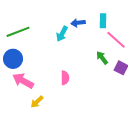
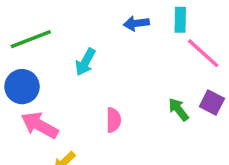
cyan arrow: (62, 34) -> (85, 62), moved
green arrow: (102, 58) -> (178, 109), moved

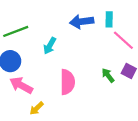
blue arrow: (136, 23) -> (82, 22), size x1.5
pink semicircle: (113, 120) -> (67, 82), size x1.6

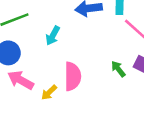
yellow arrow: (37, 108) -> (49, 92), moved

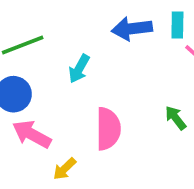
yellow arrow: (49, 92) -> (64, 169), moved

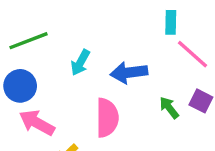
blue arrow: (132, 29) -> (129, 73), moved

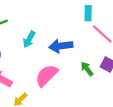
pink semicircle: (107, 118) -> (47, 75), turned -135

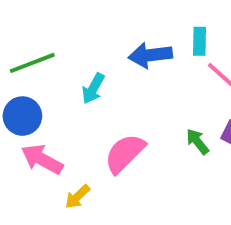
blue arrow: (61, 46) -> (150, 55), moved

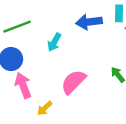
pink arrow: (42, 159) -> (23, 85), turned 40

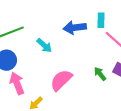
cyan arrow: (54, 42) -> (44, 45), turned -77

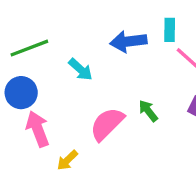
green arrow: (100, 74) -> (148, 111), moved

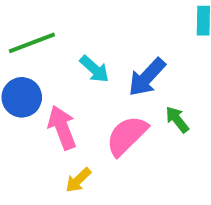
blue arrow: (128, 41) -> (147, 77), moved, turned -40
pink arrow: (38, 129) -> (62, 128), moved

